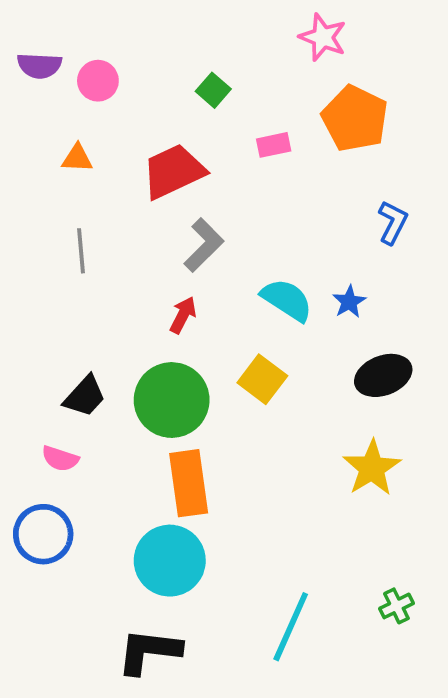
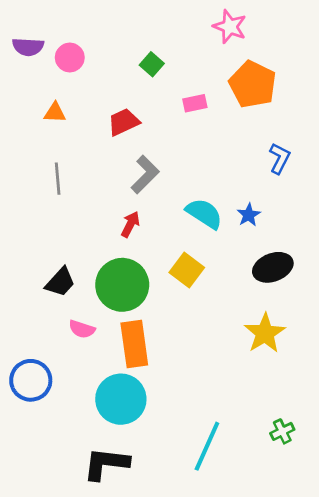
red trapezoid: (174, 171) -> (124, 122), size x0.7
pink semicircle: (60, 459) -> (82, 329), moved

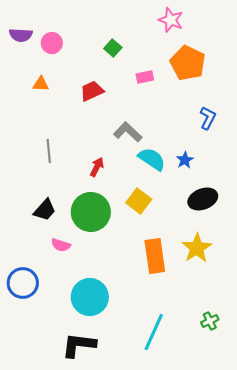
gray L-shape: (145, 175) -> (128, 132), moved, turned -92
gray line: (58, 179) -> (49, 151), moved
orange rectangle: (134, 344) -> (155, 256), moved

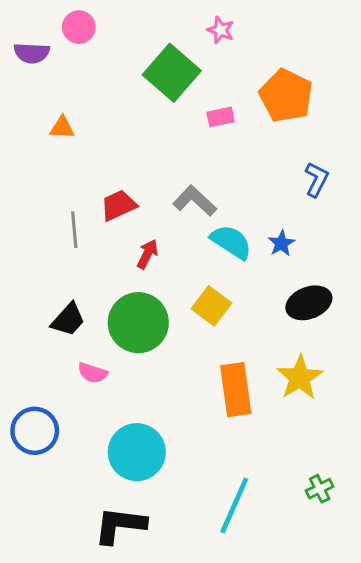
pink star: (171, 20) -> (221, 30), moved, size x0.7
pink circle: (52, 43) -> (79, 27), moved
green square: (113, 48) -> (172, 73), size x2.0
red trapezoid: (92, 91) -> (118, 205), moved

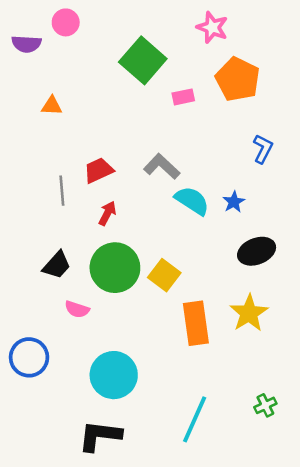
pink star: (221, 30) -> (212, 27), moved, size x1.4
red arrow: (147, 254) -> (107, 213), moved
yellow square: (211, 306) -> (164, 275), moved

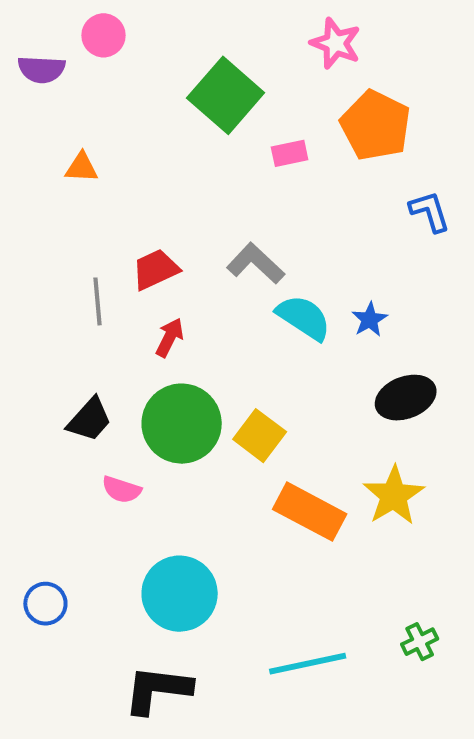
blue L-shape: (263, 149) -> (430, 211), moved, turned -44
orange rectangle: (196, 323) -> (310, 512), turned -54
blue circle: (29, 357) -> (45, 604), moved, size x0.7
cyan line: (195, 419) -> (308, 664), turned 54

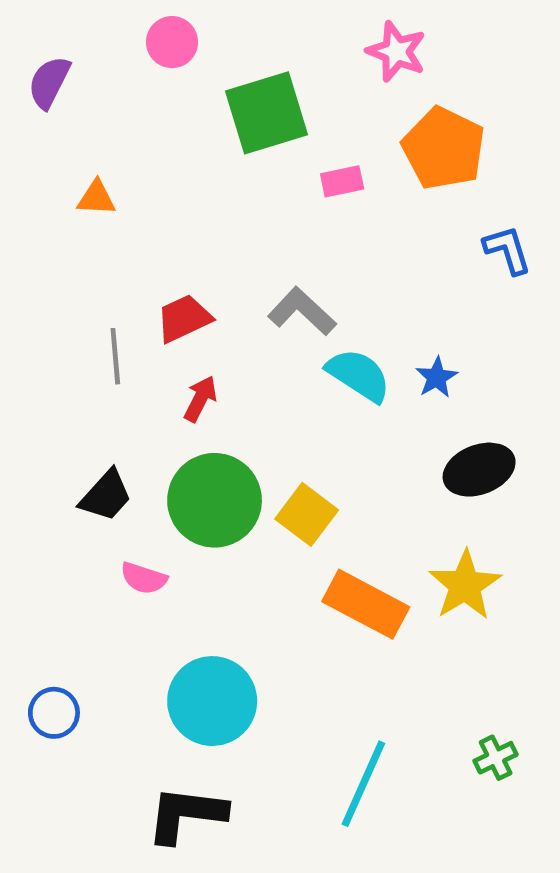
pink circle: (104, 35) -> (172, 42), moved
purple semicircle: (41, 69) -> (49, 82), turned 114
green square: (226, 95) -> (266, 113), turned 32
cyan line: (308, 664) -> (363, 784), turned -54

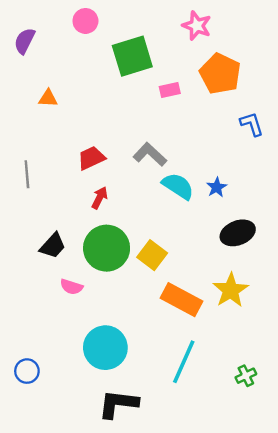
gray line: (115, 356) -> (27, 174), moved
blue circle: (54, 713) -> (27, 371), moved
cyan line: (363, 784) -> (184, 362), moved
black L-shape: (186, 814) -> (118, 404), moved

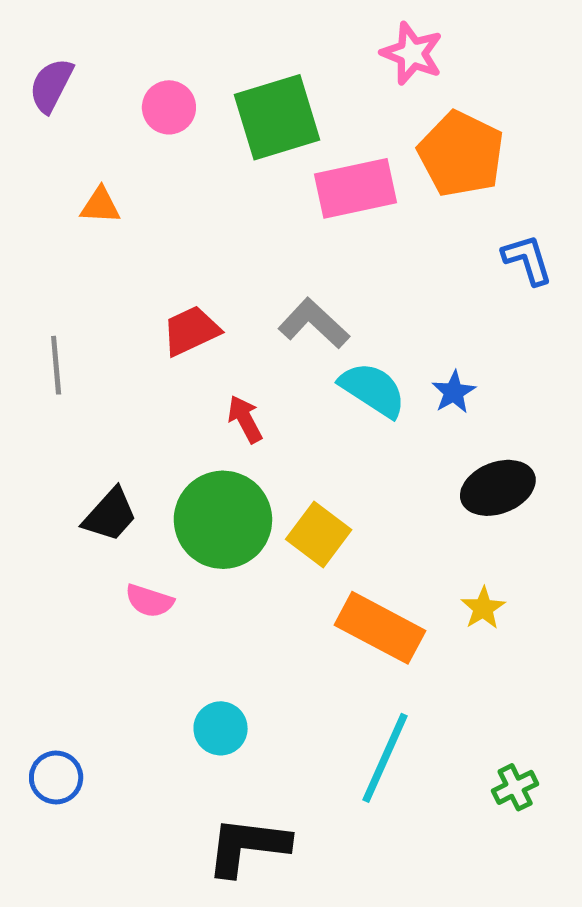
pink circle: (85, 21) -> (169, 107), moved
pink rectangle: (170, 90) -> (356, 188), size x1.8
red arrow: (100, 198) -> (245, 419), moved, turned -55
yellow star: (231, 290) -> (483, 608), size x0.6
cyan circle: (105, 348) -> (221, 728), size x0.6

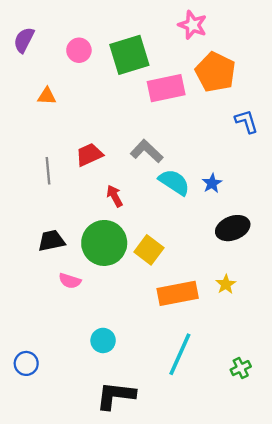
gray line: (56, 365) -> (48, 171), moved
black trapezoid: (110, 515) -> (51, 241), turned -144
orange rectangle: (380, 628) -> (178, 293), turned -39

